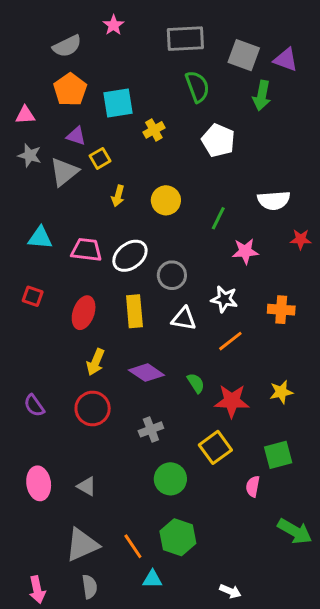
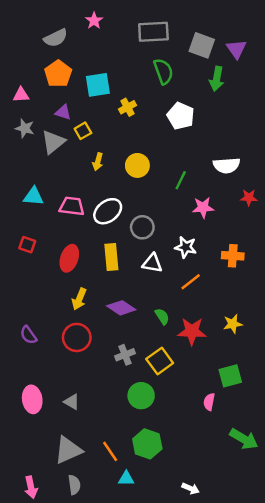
purple triangle: (286, 60) -> (236, 49), turned 35
yellow square: (215, 447) -> (160, 361), moved

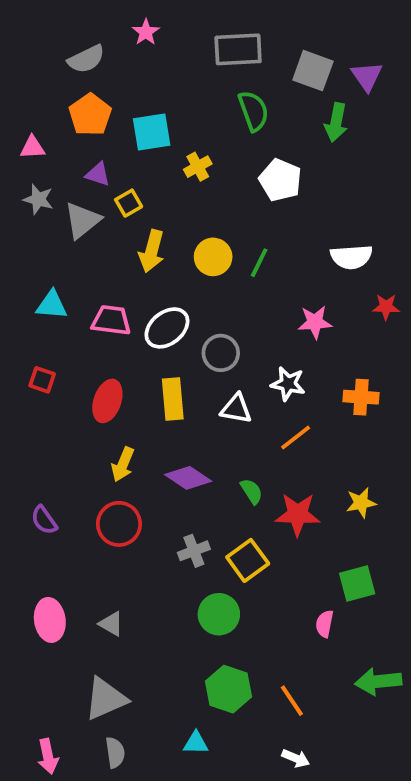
yellow arrow: (98, 162) -> (152, 251), size x1.5
green line: (181, 180) -> (259, 263), moved
green arrow: (244, 439) -> (378, 681), turned 144
orange line: (110, 451) -> (292, 701), moved

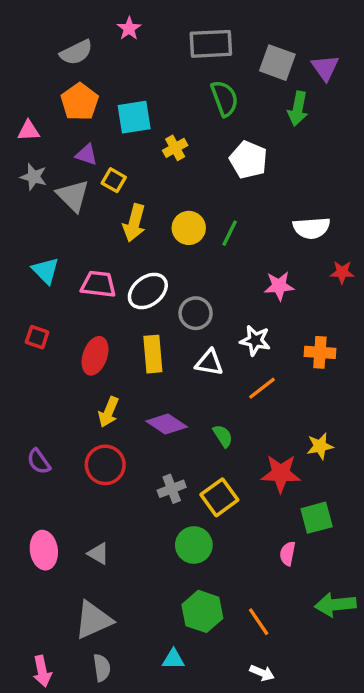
yellow square: (129, 203) -> (114, 180), turned -30
gray triangle: (82, 220) -> (73, 196), turned -36
cyan triangle: (52, 305) -> (46, 271), turned 40
red star: (298, 514) -> (281, 473), moved

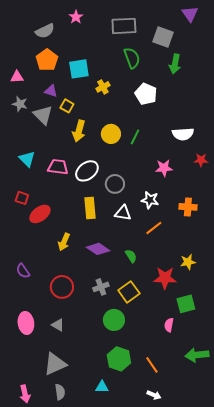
purple triangle: (325, 68) -> (190, 14), moved
red ellipse: (95, 356) -> (40, 214), moved, turned 35
red circle: (105, 465) -> (62, 287), moved

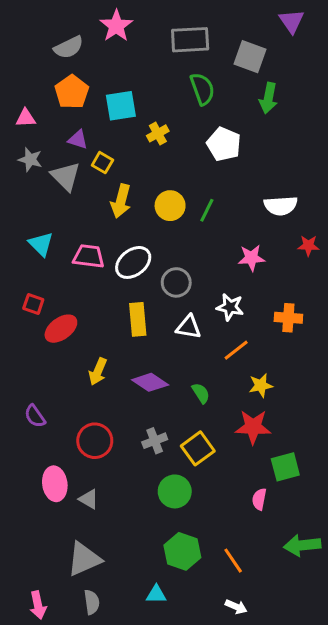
pink star: (76, 17) -> (116, 26), size x1.5
yellow star: (188, 262) -> (261, 385), moved
pink ellipse: (26, 323) -> (55, 484), moved

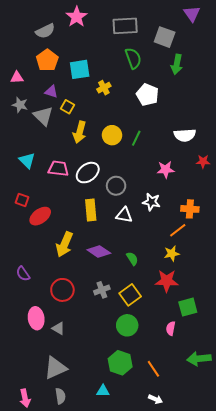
orange line: (236, 350) -> (178, 230), moved
yellow arrow: (98, 372) -> (64, 244), size x1.4
green circle: (175, 491) -> (127, 325), moved

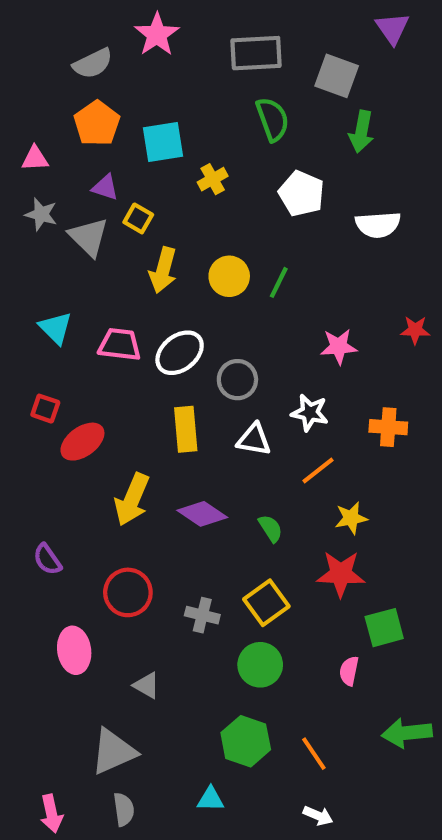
white semicircle: (185, 135) -> (378, 225), moved
orange line: (178, 230) -> (318, 471), moved
gray cross: (102, 290) -> (202, 615), moved, turned 35
gray triangle: (58, 328) -> (147, 685), moved

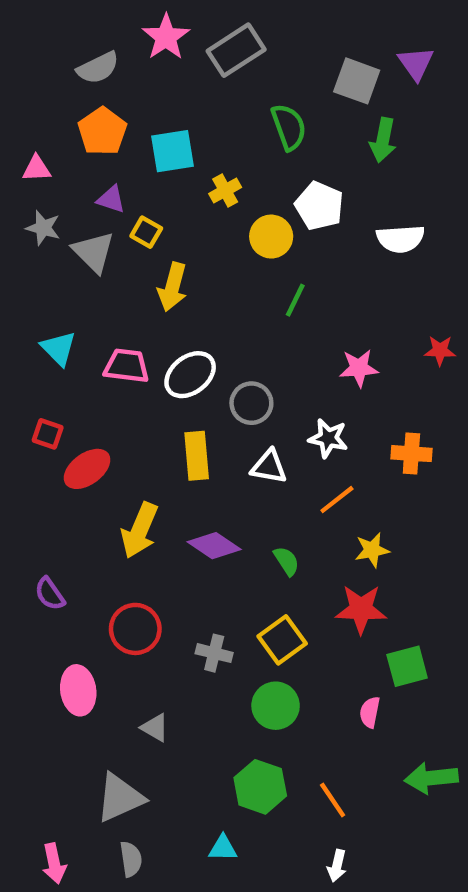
purple triangle: (392, 28) -> (416, 63), moved
gray rectangle: (256, 53) -> (236, 50), moved, turned -30
yellow circle: (229, 276) -> (271, 237), moved
white arrow: (318, 816) -> (337, 866), turned 80

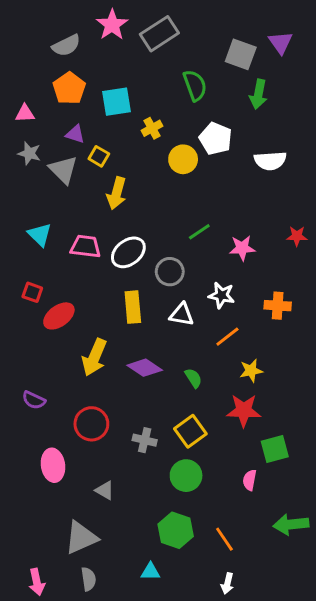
green line: (295, 300) -> (199, 232), moved, turned 30
purple semicircle: (50, 594) -> (34, 400), turned -30

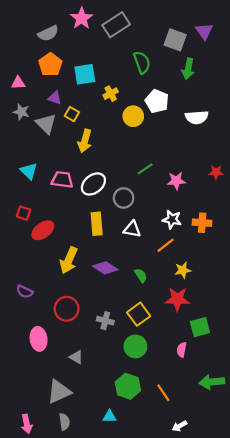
white star: (221, 295) -> (172, 219), moved
white arrow: (227, 583) -> (180, 426), moved, turned 48

